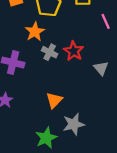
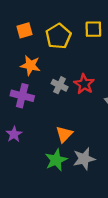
orange star: (35, 32) -> (30, 65), moved, turned -30
green star: (46, 138) -> (56, 160), moved

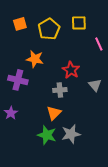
orange star: (30, 65) -> (35, 59), moved
gray cross: (60, 85) -> (60, 90), moved, turned -32
green star: (56, 160) -> (47, 135), turned -30

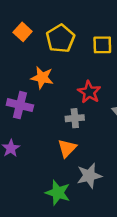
yellow square: (79, 23) -> (102, 45), moved
orange square: (20, 24) -> (23, 32), turned -32
green star: (47, 135) -> (58, 193), moved

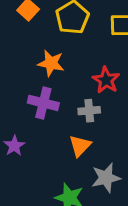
purple cross: (20, 105) -> (43, 103), moved

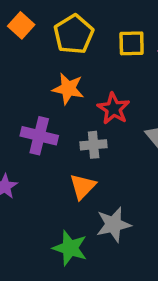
orange star: (51, 63) -> (68, 89), moved

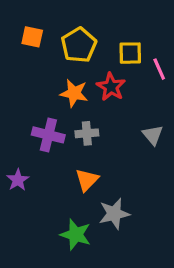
orange square: (21, 25) -> (32, 37), turned -30
red star: (113, 109) -> (111, 87), moved
gray cross: (94, 145) -> (87, 133), moved

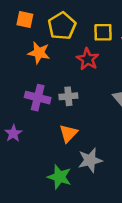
orange star: (74, 93) -> (39, 53), moved

